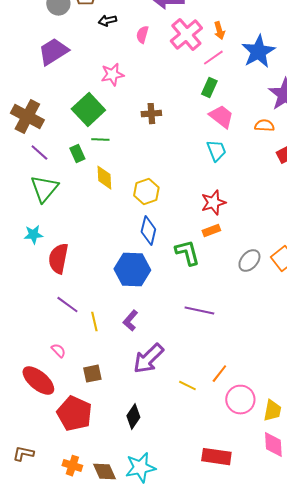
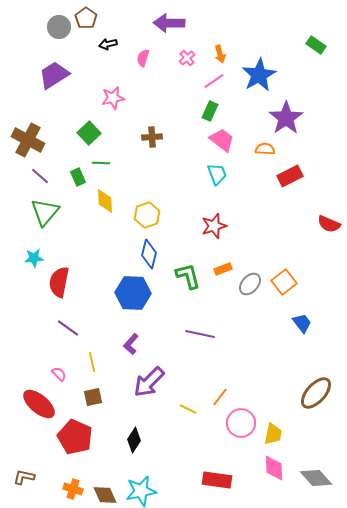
pink cross: (186, 35) -> (187, 58), size x0.5
green square: (88, 110) -> (89, 133), size x0.7
orange rectangle: (211, 231) -> (223, 269), moved
yellow line: (94, 322) -> (92, 362), moved

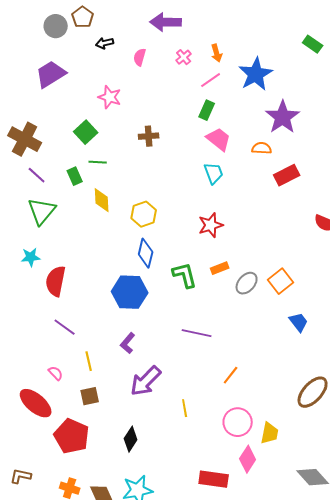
pink star: (113, 98) -> (110, 97), turned 30
orange line: (220, 397) -> (231, 375), moved
yellow line: (188, 409) -> (185, 408), turned 54
pink diamond: (274, 468) -> (248, 459), moved, turned 36

